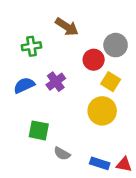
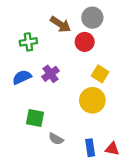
gray circle: (116, 45) -> (92, 18), moved
red circle: (94, 60) -> (85, 42), moved
blue rectangle: (100, 163) -> (90, 148), turned 63

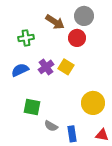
yellow square: (100, 74) -> (66, 67), moved
yellow circle: (92, 100) -> (93, 103), moved
blue rectangle: (90, 148) -> (72, 134), moved

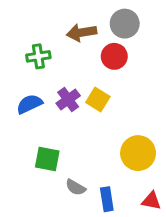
brown arrow: (55, 22) -> (82, 33), turned 138

